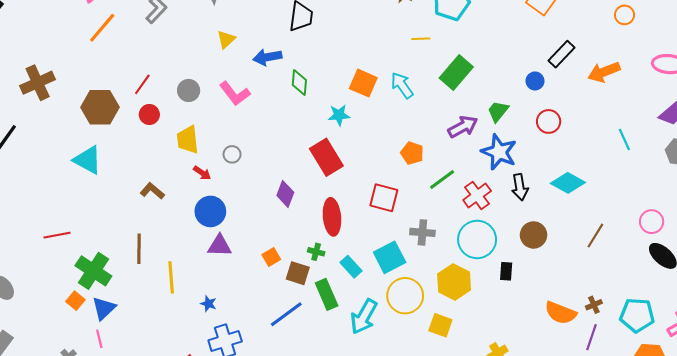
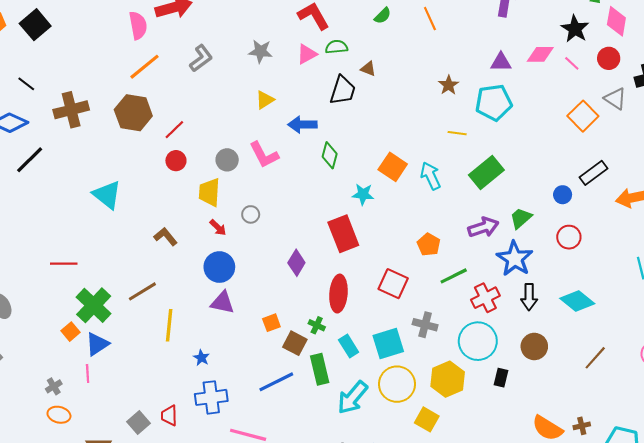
gray circle: (189, 90) -> (227, 160), moved
brown hexagon: (100, 107) -> (133, 113), moved
brown line: (139, 249) -> (142, 291), turned 48

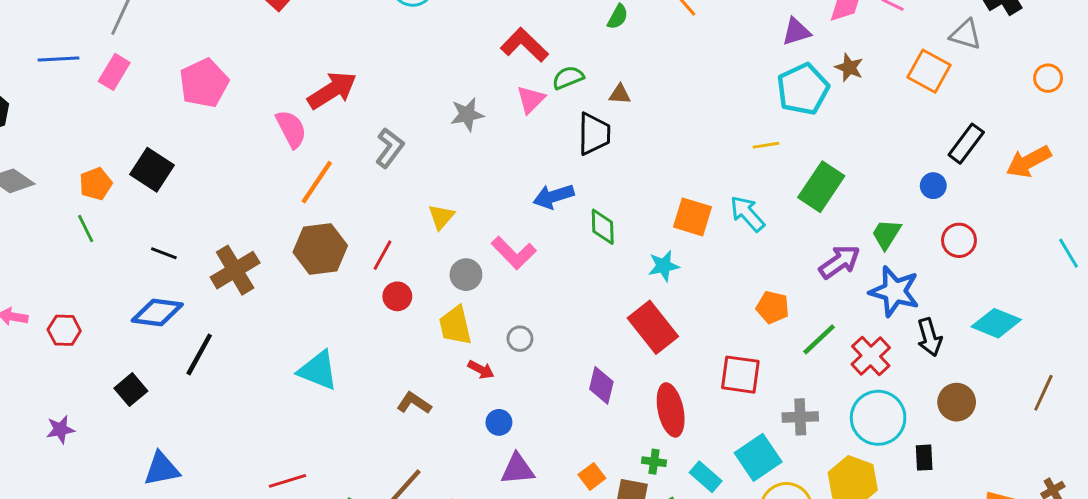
brown star: (449, 85) -> (849, 68), moved
yellow triangle: (265, 100) -> (441, 217), moved
blue circle: (219, 267) -> (499, 422), size x0.6

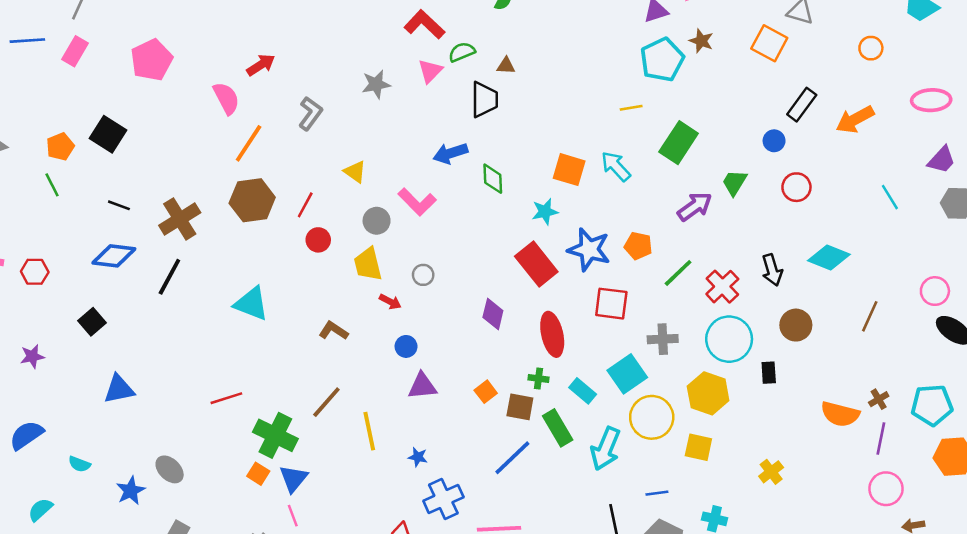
red arrow: (332, 90) -> (261, 65), size x0.7
yellow triangle: (441, 217) -> (355, 172), turned -35
blue star: (894, 291) -> (589, 250), moved
black line: (199, 354) -> (169, 277), moved

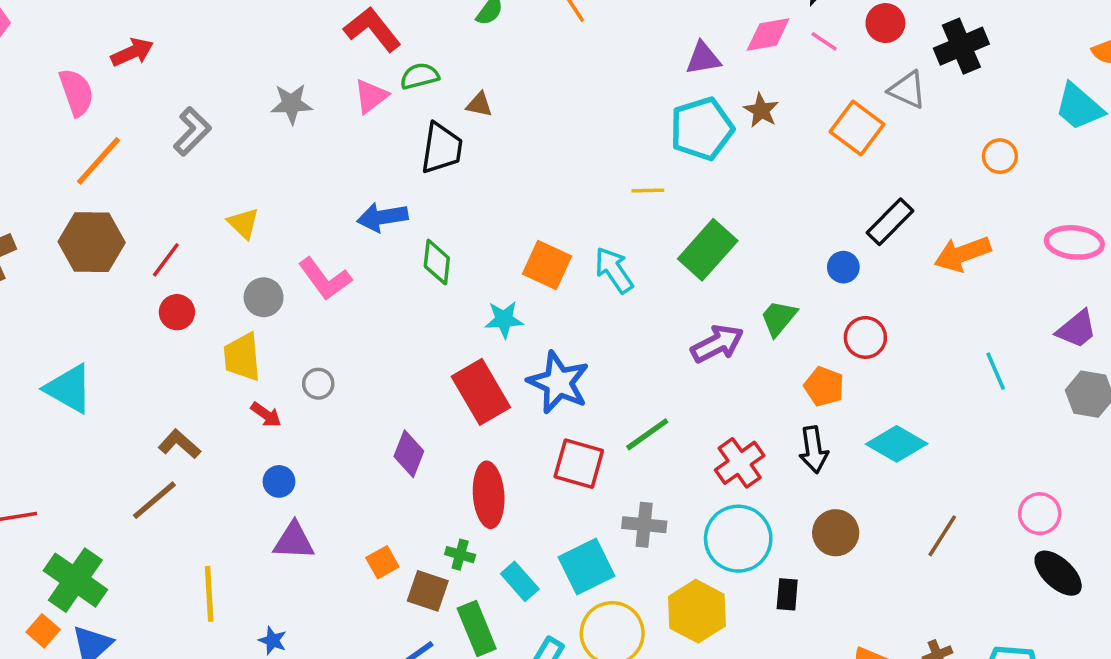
orange pentagon: (638, 246) -> (824, 386), moved
green line: (678, 273) -> (647, 434), moved
brown line: (326, 402) -> (154, 500), moved

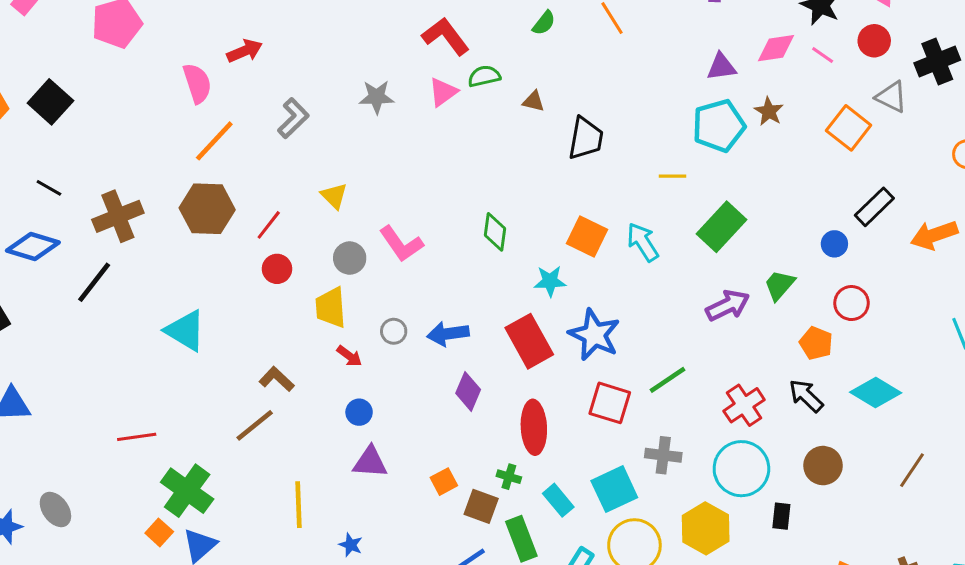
black trapezoid: (442, 148) -> (586, 138), moved
blue arrow: (382, 217) -> (448, 334), moved
black arrow: (814, 450) -> (806, 396), turned 141

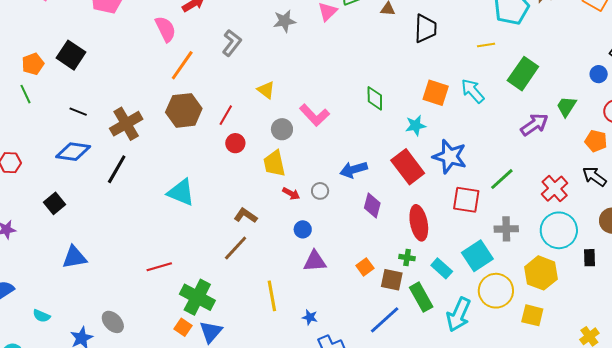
gray circle: (394, 331) -> (320, 191), moved

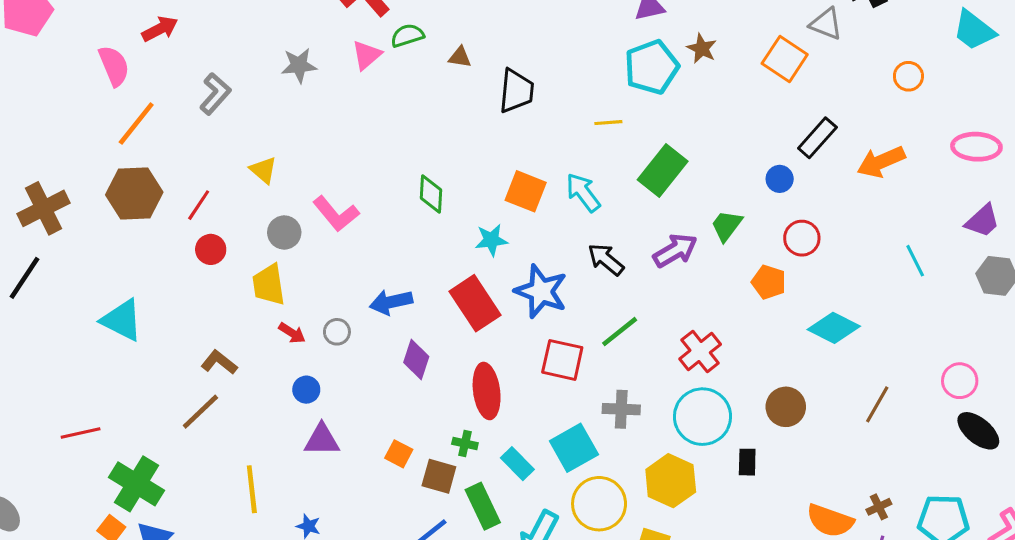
black arrow: (594, 176) -> (606, 259), moved
orange square: (365, 267) -> (399, 454), turned -30

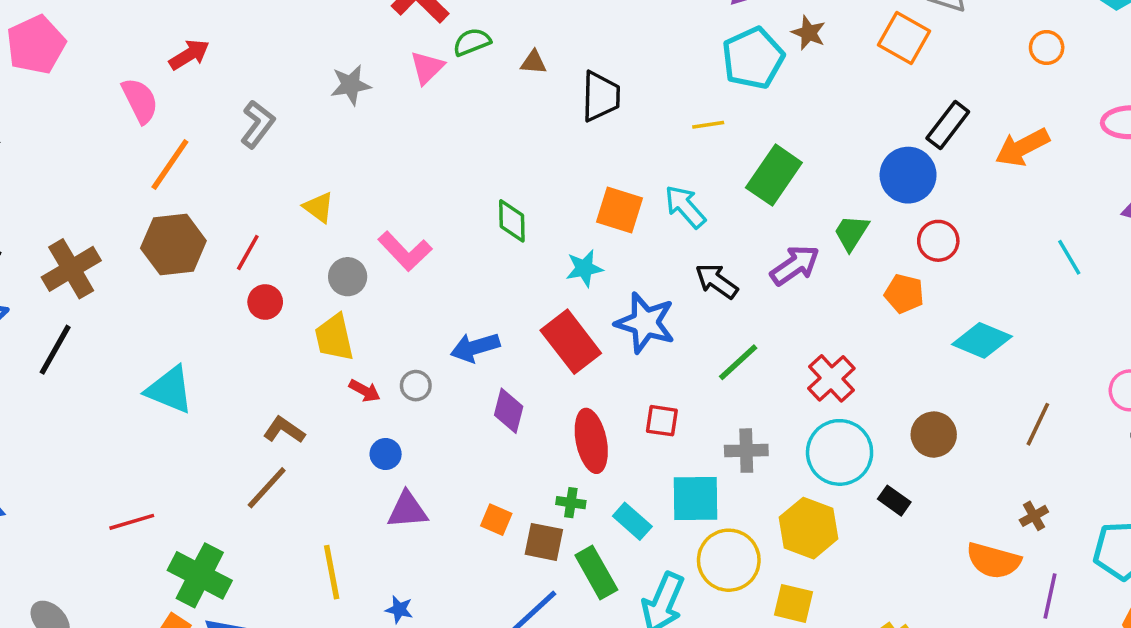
blue circle: (780, 179) -> (908, 175), size x1.8
red square: (562, 360) -> (662, 421), moved, size x0.7
cyan square: (574, 448) -> (695, 498), turned 33
black rectangle: (747, 462) -> (894, 501), turned -52
brown cross: (879, 507) -> (1034, 516), moved

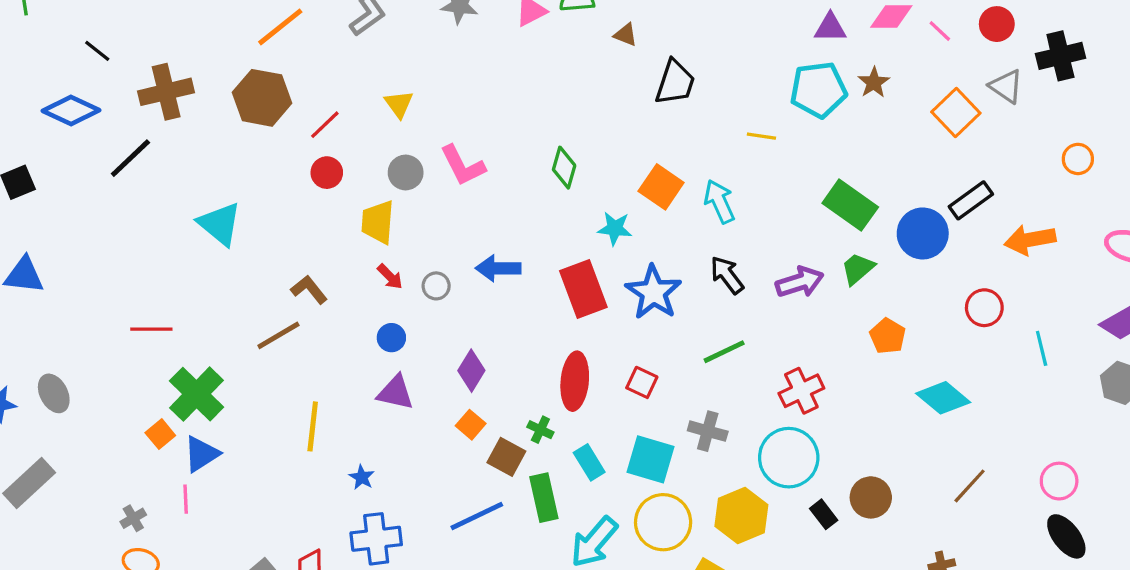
green rectangle: (774, 175) -> (850, 205), moved, turned 74
red circle: (938, 241) -> (984, 308), moved
purple diamond: (509, 411) -> (471, 371), moved
brown circle: (934, 435) -> (871, 497), moved

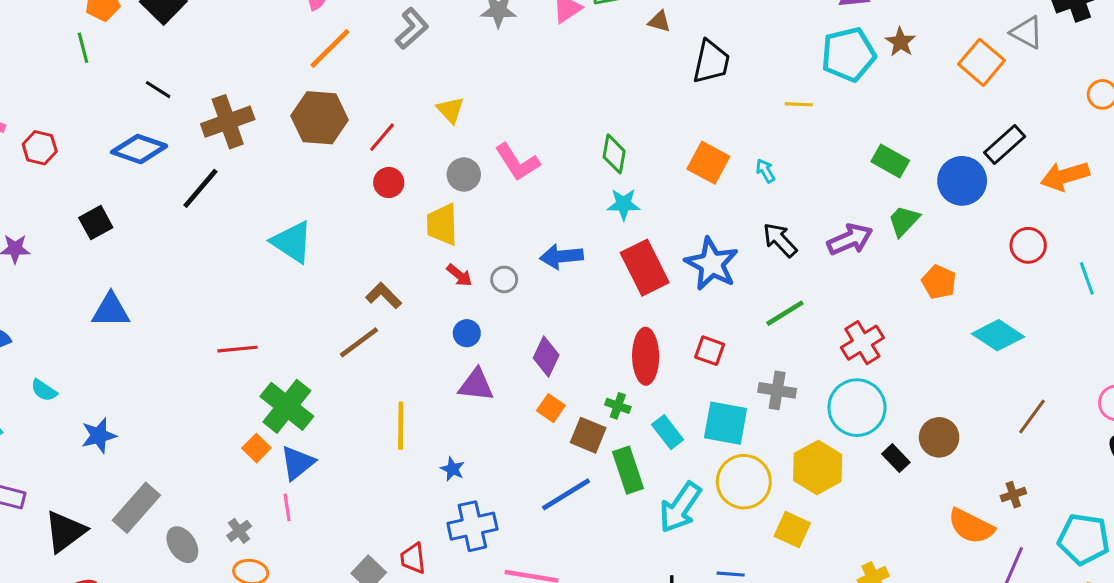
cyan arrow: (719, 201) -> (765, 171), size x0.6
green rectangle: (850, 205) -> (890, 161), size x0.7
cyan star: (615, 228) -> (624, 204), moved
gray ellipse: (54, 393) -> (182, 545), moved

